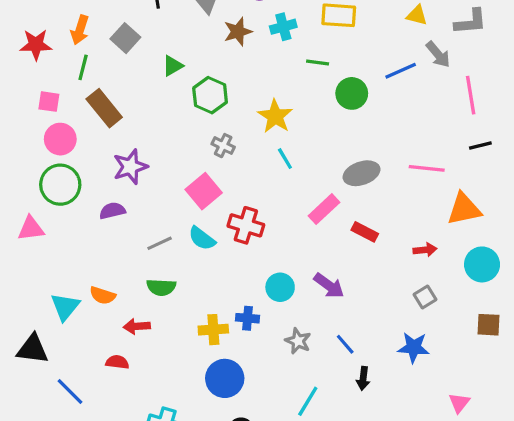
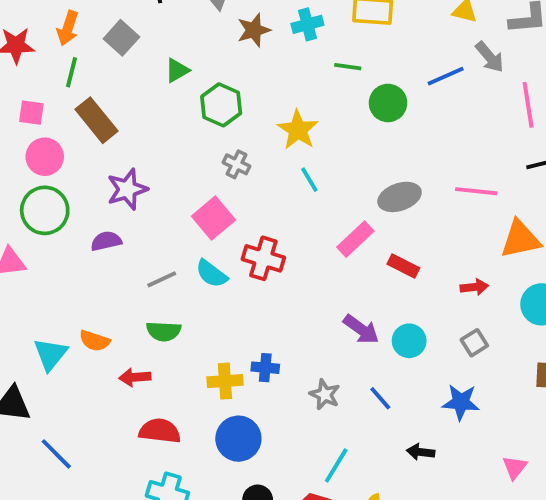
cyan circle: (280, 287) -> (409, 341), moved
red semicircle: (117, 362) -> (160, 431), moved, size x1.5
black arrow: (363, 378) -> (421, 452), moved, turned 90

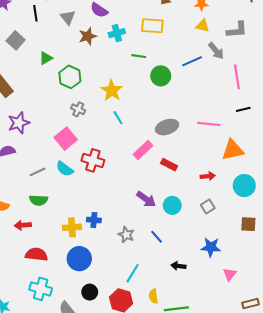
blue star: (461, 402) -> (211, 247), moved

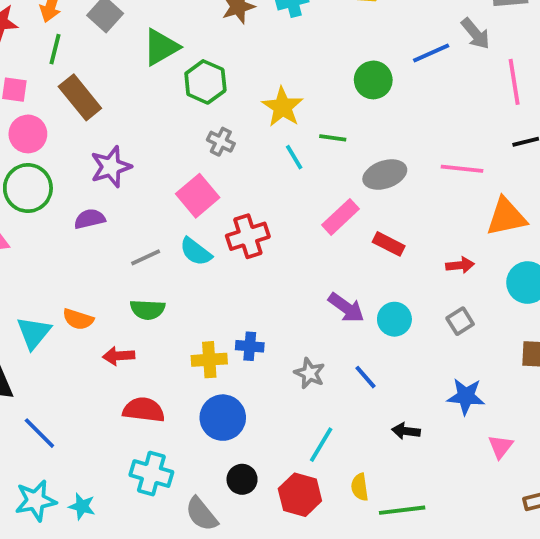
green line: (139, 56) -> (333, 138), moved
green triangle: (46, 58) -> (161, 47), size x1.5
red cross: (93, 160) -> (248, 236), turned -35

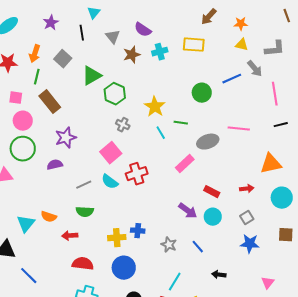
pink line: (462, 169) -> (239, 129), moved
red rectangle: (389, 244) -> (212, 192), moved
blue star: (466, 396) -> (250, 244), moved

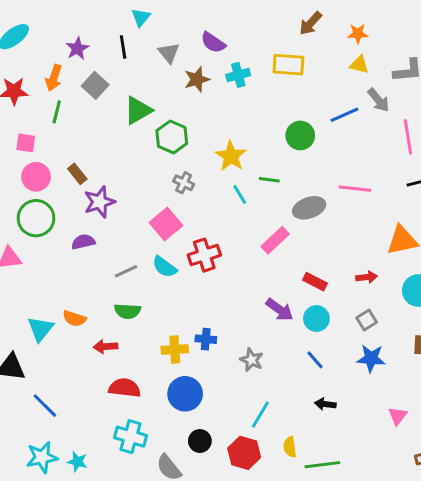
purple star: (51, 23) -> (77, 48), moved
brown rectangle: (50, 102) -> (77, 174), moved, size x0.6
blue line: (198, 247) -> (315, 360), moved

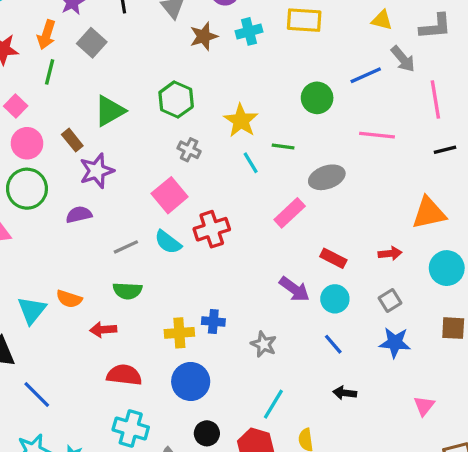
green triangle: (138, 110) -> (110, 111), moved
pink square: (26, 143) -> (16, 106), turned 36
pink line: (355, 189) -> (377, 135), moved

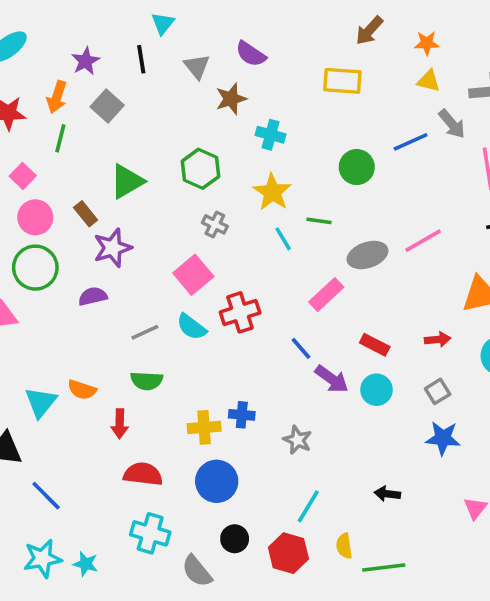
cyan cross: (249, 31) -> (271, 135), moved, turned 30
pink line: (377, 135) -> (423, 241), moved, turned -36
red arrow: (103, 330) -> (120, 424), turned -85
blue line: (333, 344) -> (301, 348), moved

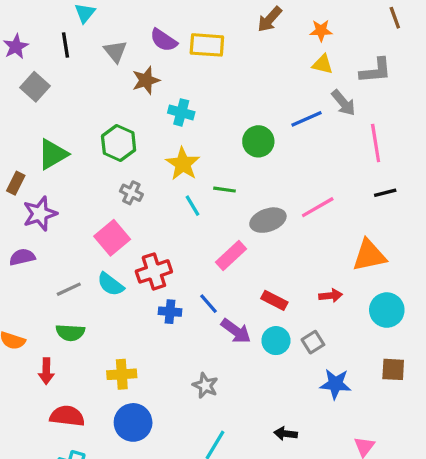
yellow rectangle: (342, 81) -> (207, 45), moved
brown rectangle: (86, 214) -> (16, 183), turned 65
gray square: (438, 391) -> (313, 342), moved
blue cross: (242, 415) -> (170, 312), moved

